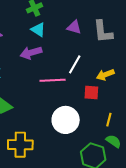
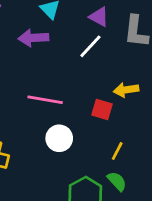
white line: (75, 64) -> (90, 46), moved
pink line: (53, 80) -> (45, 100), moved
white circle: (66, 120) -> (59, 138), size x0.7

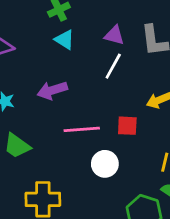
purple arrow: (33, 38) -> (52, 90), moved
red square: (102, 109) -> (127, 126), moved

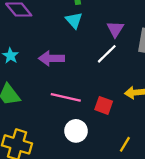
purple triangle: (114, 35) -> (115, 29), turned 30

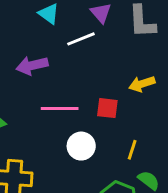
white line: (107, 54) -> (81, 39), moved, turned 35
yellow line: (125, 144) -> (132, 150), moved

